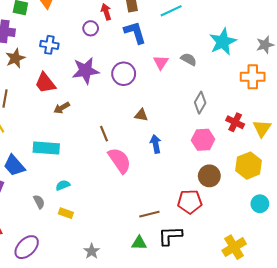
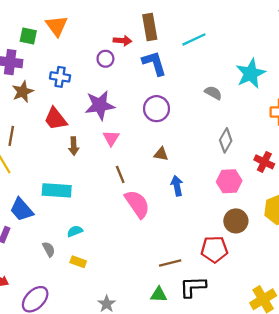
red arrow: (106, 12) -> (122, 41), turned 112
pink triangle: (161, 62) -> (111, 138), moved
purple circle: (124, 74) -> (156, 109), moved
brown arrow: (62, 108) -> (74, 146), turned -63

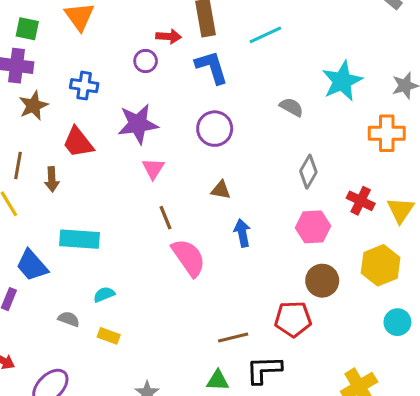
green square: (28, 36) -> (27, 29), moved
brown arrow: (74, 146) -> (52, 179), moved
gray semicircle: (49, 249) -> (69, 319), turned -42

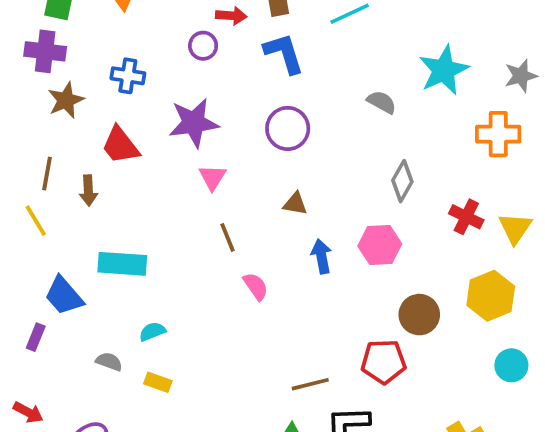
pink hexagon: (313, 227) -> (380, 245), moved
pink semicircle: (189, 258) -> (256, 286), size x0.6

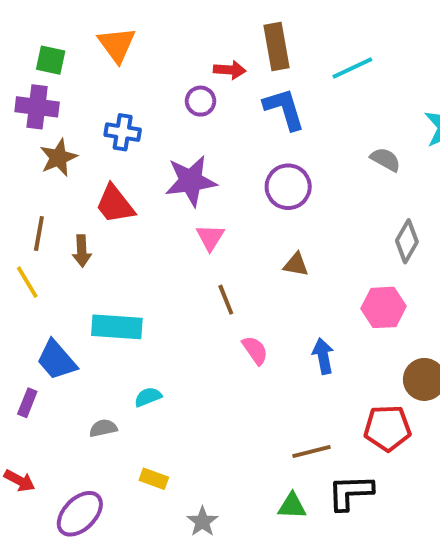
blue arrow: (321, 256) -> (323, 356), moved
gray semicircle: (109, 362) -> (103, 428), turned -32
yellow rectangle: (158, 382) -> (154, 479), moved

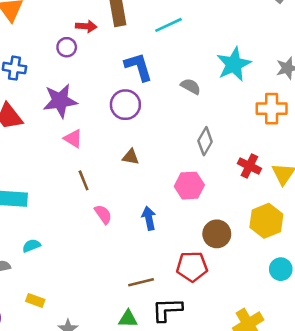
blue L-shape: (284, 109) -> (138, 67), moved
pink triangle: (210, 237) -> (73, 139), turned -30

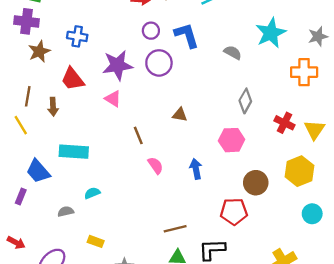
purple circle: (67, 47) -> (151, 31), moved
purple circle: (125, 105) -> (159, 63), moved
pink triangle: (73, 139) -> (113, 99), moved
brown line: (141, 282) -> (175, 229), moved

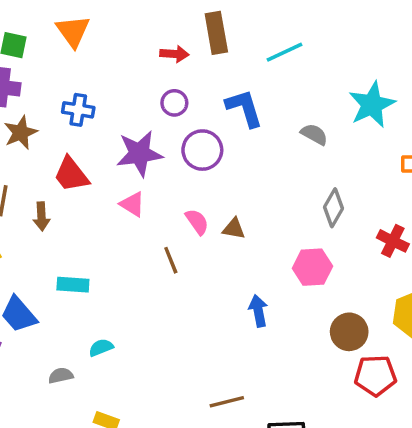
purple circle: (151, 31) -> (174, 103), moved
cyan rectangle: (74, 152) -> (73, 285), size x0.7
pink semicircle: (156, 165) -> (197, 222), moved
red pentagon: (234, 211) -> (375, 376), moved

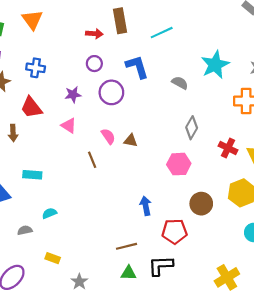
purple star: (139, 154) -> (73, 95), size x0.6
blue arrow: (258, 311) -> (146, 206), moved
red pentagon: (375, 376) -> (175, 231), moved

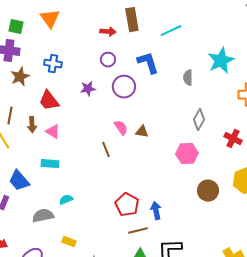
gray semicircle: (180, 83) -> (188, 78), turned -119
pink triangle: (69, 126) -> (53, 132), moved
blue arrow: (146, 206) -> (156, 211), moved
gray semicircle: (25, 230) -> (43, 216), size x1.5
red pentagon: (175, 231) -> (127, 205), moved, turned 30

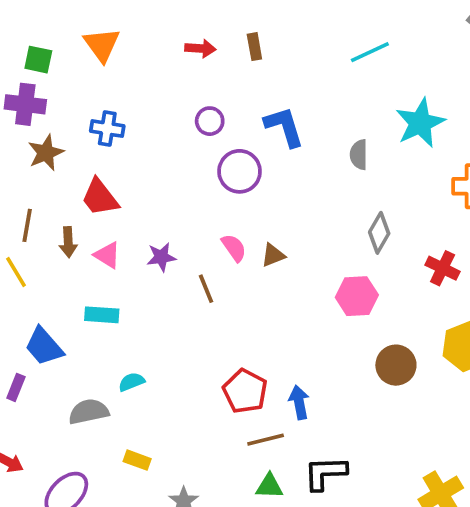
brown rectangle: (132, 20) -> (254, 47), size x0.6
cyan line: (171, 31) -> (370, 52), moved
red arrow: (108, 32) -> (200, 48), moved
purple star: (88, 89) -> (161, 257), moved
brown triangle: (142, 132) -> (273, 255), turned -32

